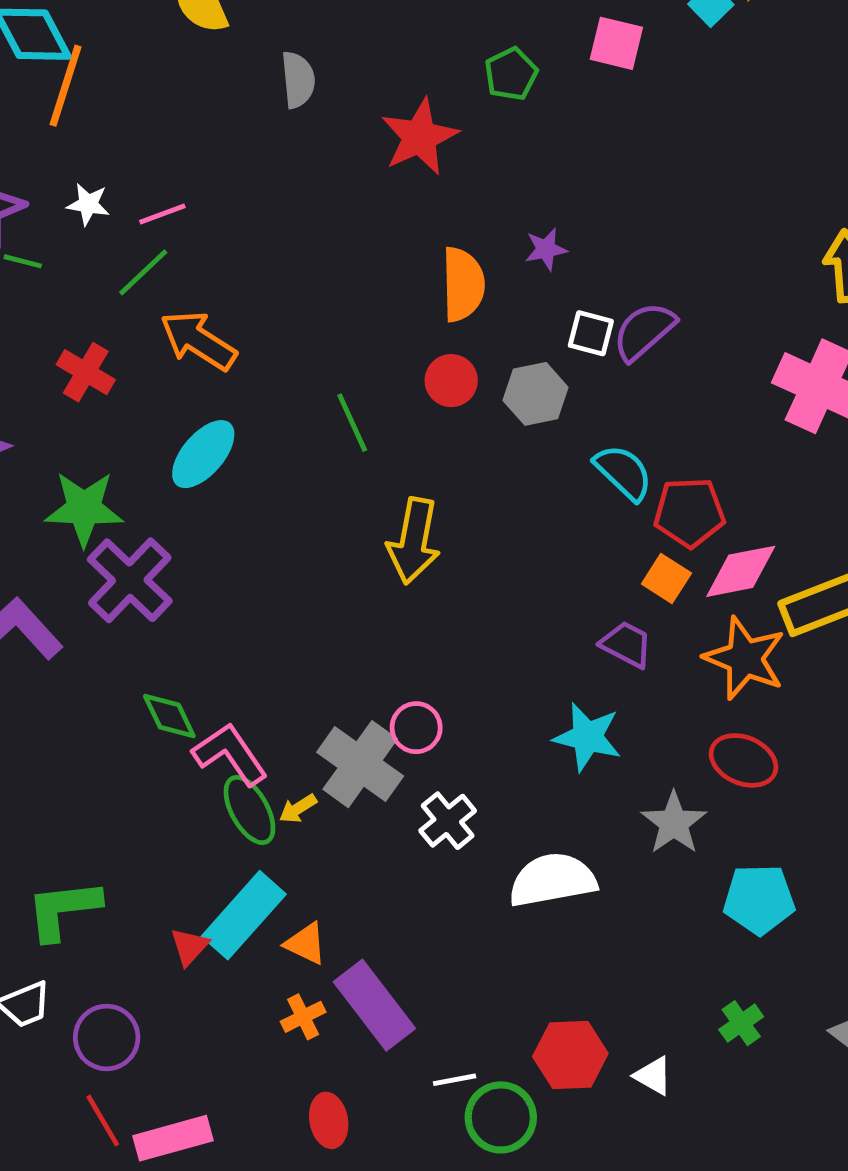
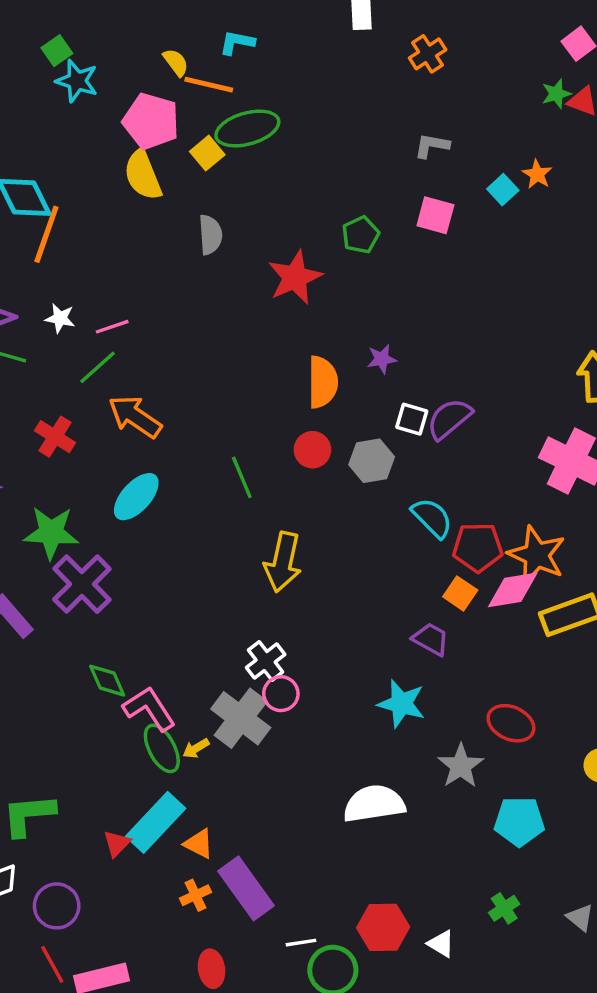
orange star: (745, 658) -> (537, 555), moved
white cross: (448, 821) -> (266, 661), moved

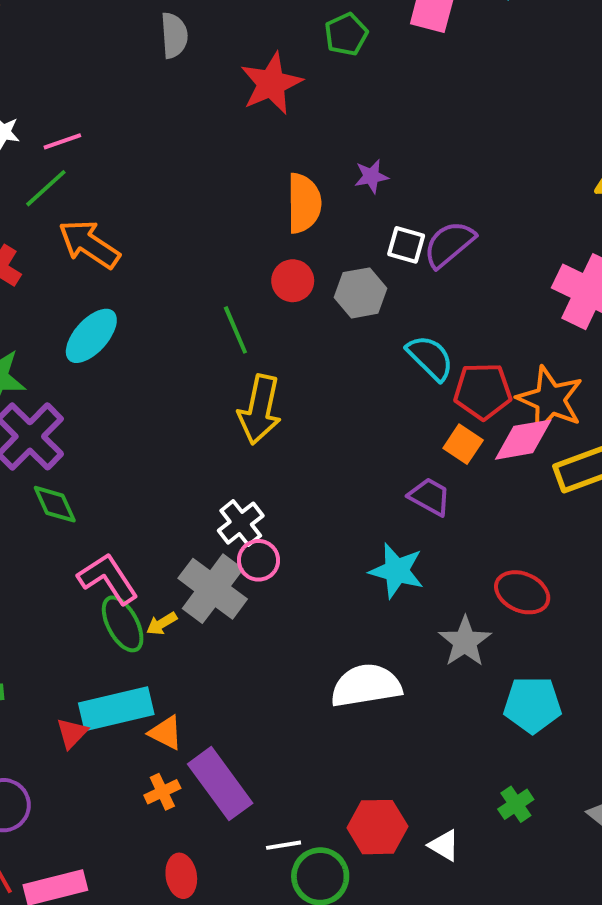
green line: (242, 477) -> (235, 330), moved
green diamond: (107, 681) -> (55, 504), moved
cyan rectangle: (156, 822) -> (116, 709), turned 34

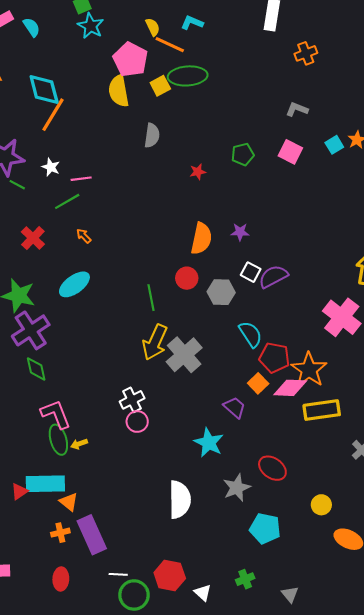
red star: (271, 83) -> (198, 172), size x0.5
orange arrow: (89, 244) -> (84, 236), size x0.5
gray cross: (213, 589) -> (184, 355), moved
white semicircle: (366, 686) -> (180, 500), turned 87

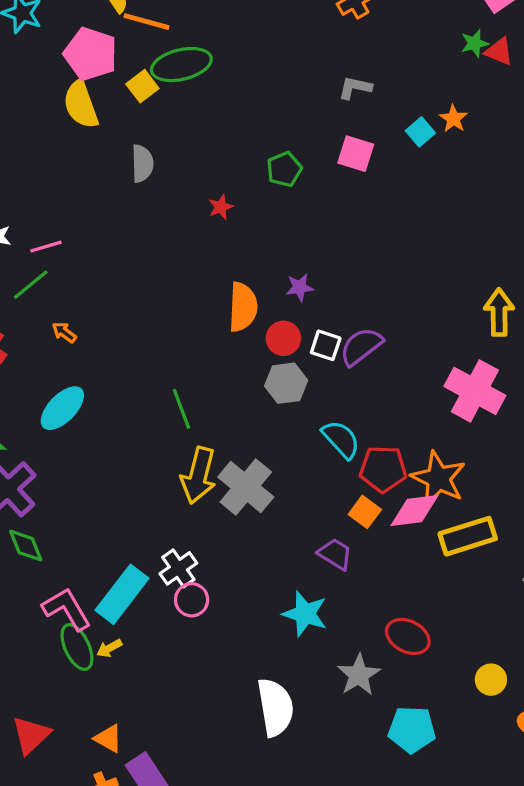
red circle: (187, 278) -> (283, 338), moved
cyan rectangle: (45, 484) -> (122, 594), moved, turned -42
red triangle: (19, 491) -> (31, 735), size x1.5

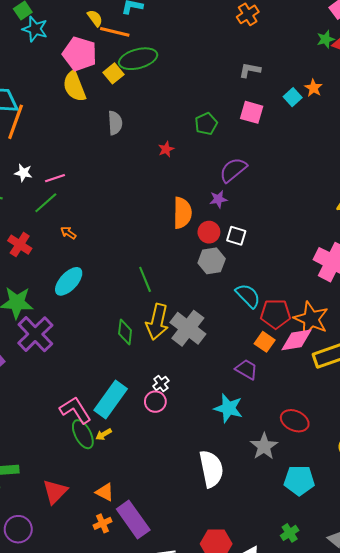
purple semicircle: (361, 346) -> (233, 170), moved
green diamond: (26, 546) -> (125, 332), moved, turned 30
white cross: (178, 568) -> (161, 383), moved, size x0.7

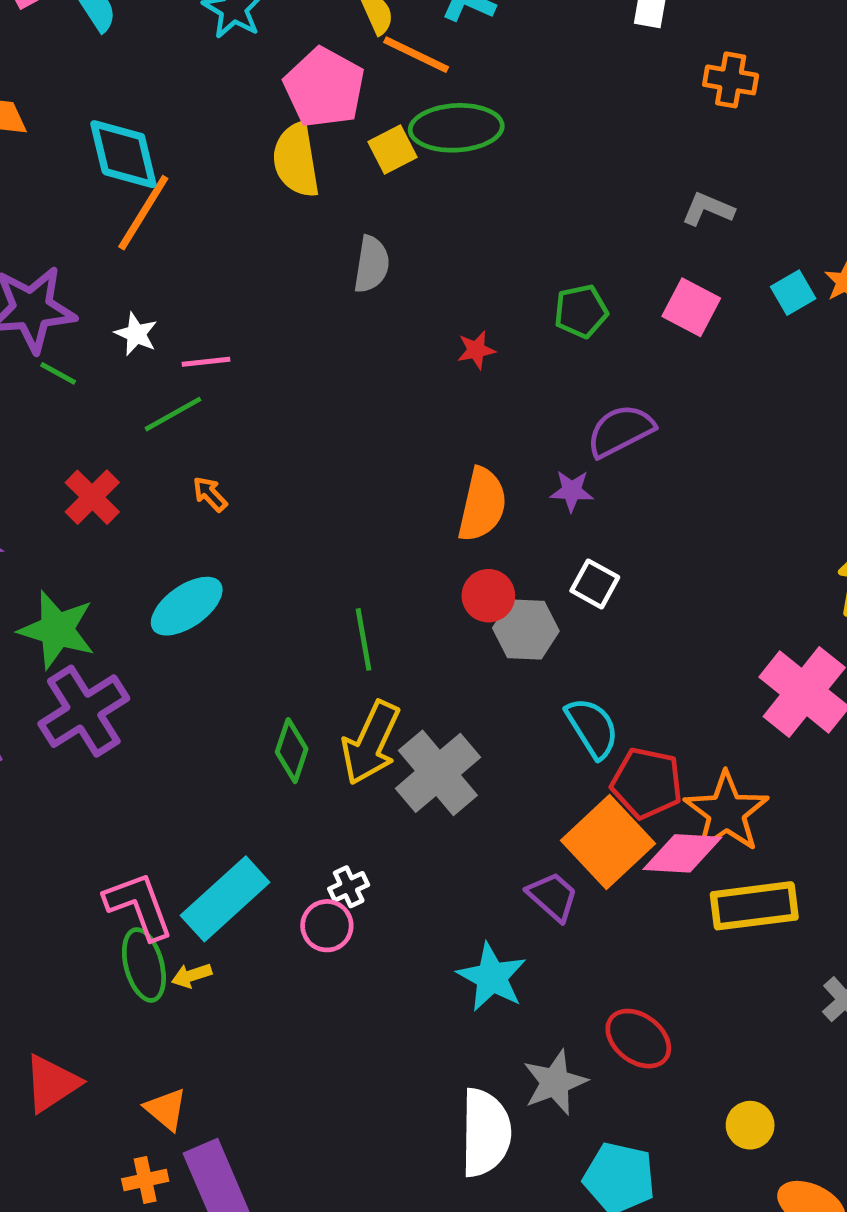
orange cross: (248, 14) -> (731, 80), turned 30
red circle: (209, 232) -> (488, 596), moved
orange square: (265, 342) -> (608, 842), size x1.8
white semicircle: (211, 469) -> (485, 1133), moved

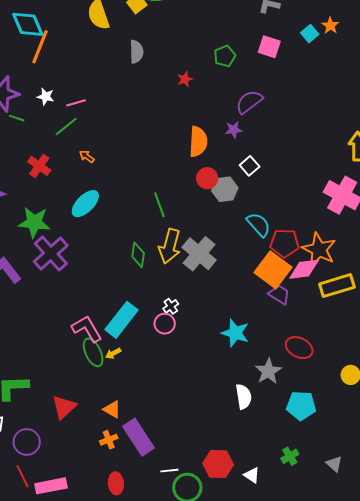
white square: (595, 584) -> (250, 166), turned 30
purple trapezoid: (553, 896) -> (279, 295), moved
white semicircle: (485, 1133) -> (244, 397), size x0.7

